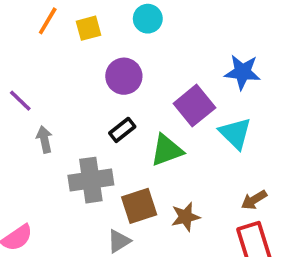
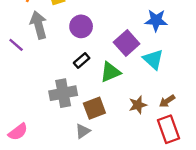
gray arrow: (44, 139) -> (39, 25), moved, size x1.6
brown star: (186, 217) -> (138, 105), moved

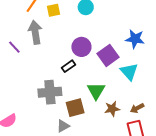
purple circle: (81, 26) -> (81, 47), moved
green triangle: (110, 72) -> (96, 91), moved, turned -42

